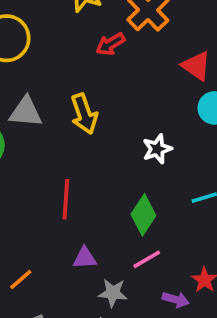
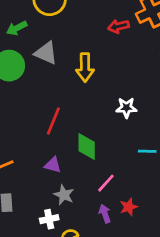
green diamond: (143, 215) -> (87, 147), moved, turned -52
pink line: (147, 259) -> (106, 183), moved, turned -36
purple arrow: (176, 300) -> (105, 214), turned -144

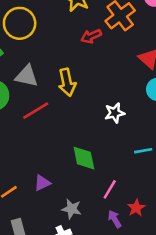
red line: (53, 121) -> (36, 111), moved, turned 48
purple triangle: (53, 165) -> (42, 183), moved, turned -30

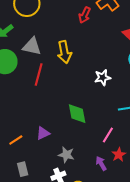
red arrow: (91, 36) -> (85, 15), turned -42
red line: (36, 111) -> (39, 75), turned -45
pink line: (110, 189) -> (108, 135), moved

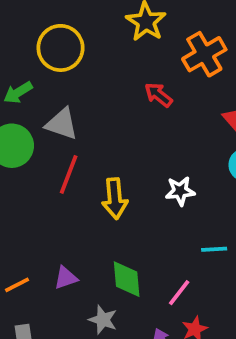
red arrow: (85, 15) -> (158, 95), moved, turned 98
yellow arrow: (64, 52) -> (115, 199), moved
green diamond: (77, 114) -> (127, 279), moved

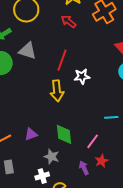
red arrow: (158, 95) -> (69, 21), moved
red line: (69, 174) -> (62, 60), moved
white star: (180, 191) -> (82, 76), moved

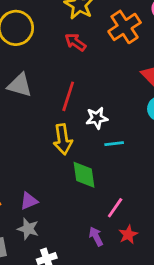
cyan line: (111, 117) -> (114, 144), moved
green diamond: (64, 134) -> (84, 175), moved
gray star: (52, 157) -> (28, 229), moved
purple arrow: (84, 168) -> (96, 236), moved

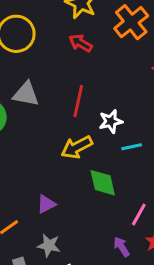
yellow arrow: (63, 139) -> (77, 147), turned 76
purple triangle: (29, 201) -> (46, 204), moved

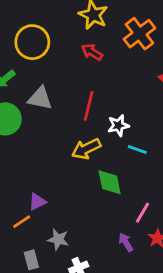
cyan line: (132, 147) -> (137, 149), turned 30
purple triangle: (46, 204) -> (37, 202), moved

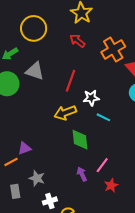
orange cross: (139, 34) -> (113, 49), moved
purple arrow: (126, 242) -> (82, 174), moved

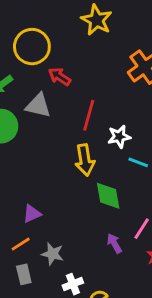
red arrow: (77, 41) -> (60, 77), moved
yellow arrow: (65, 113) -> (85, 160), turned -75
orange line: (11, 162) -> (21, 244), moved

